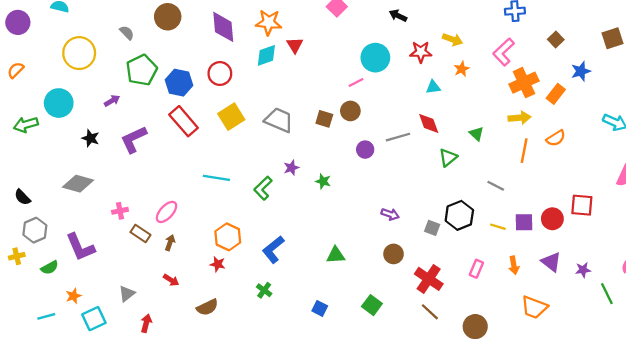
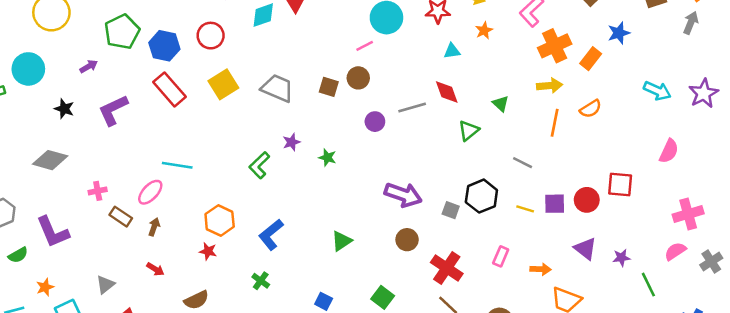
cyan line: (216, 178) -> (177, 165), moved
purple arrow: (390, 214) -> (403, 195), size x1.8
green triangle: (336, 255) -> (342, 241), turned -30
orange arrow: (514, 265) -> (541, 269), moved, turned -78

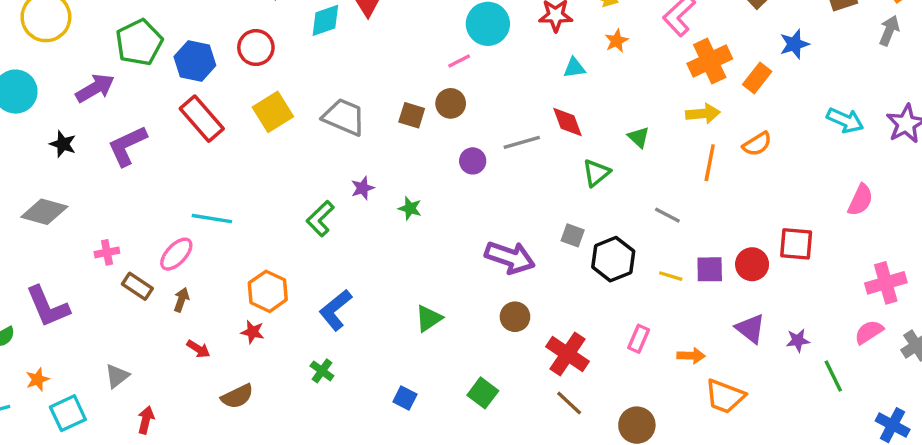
purple arrow: (89, 66) -> (95, 88), size x1.6
gray square: (451, 210) -> (573, 235), moved
red arrow: (155, 269) -> (198, 349), moved

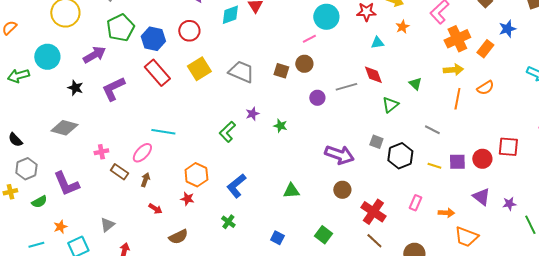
green triangle: (429, 318) -> (291, 191), turned 30

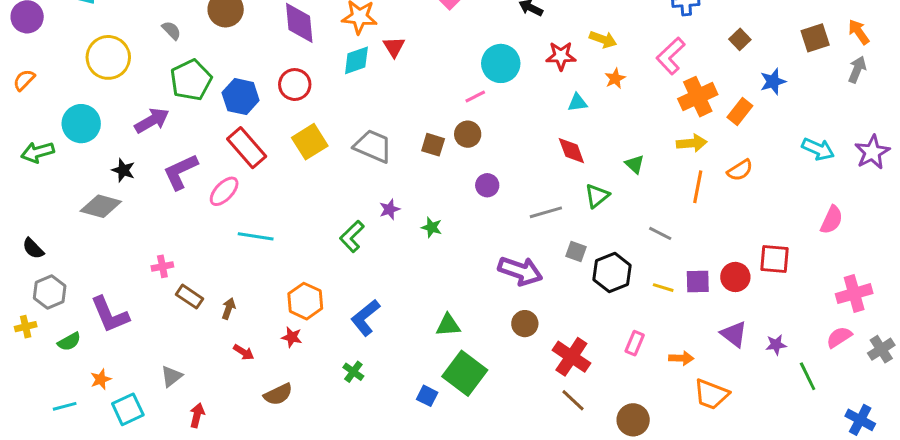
gray line: (346, 87) -> (546, 212), moved
gray diamond: (64, 128) -> (101, 206), moved
pink ellipse: (142, 153) -> (224, 191), moved
green square: (323, 235) -> (465, 373), moved, size x1.6

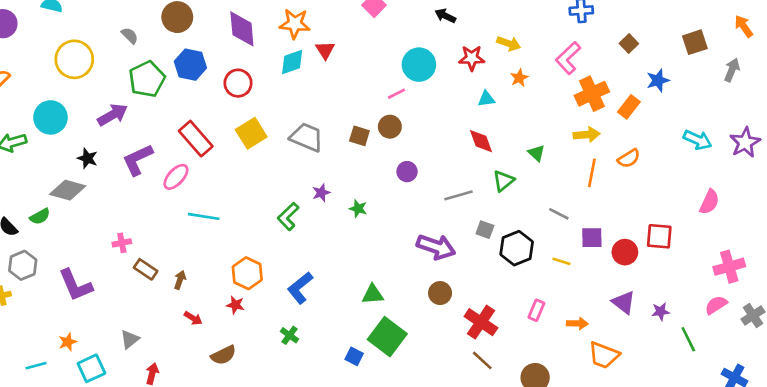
orange arrow: (859, 32) -> (744, 26), moved
blue hexagon: (241, 97) -> (190, 65), moved
purple square: (698, 282) -> (592, 238), moved
green semicircle: (69, 342) -> (40, 216), moved

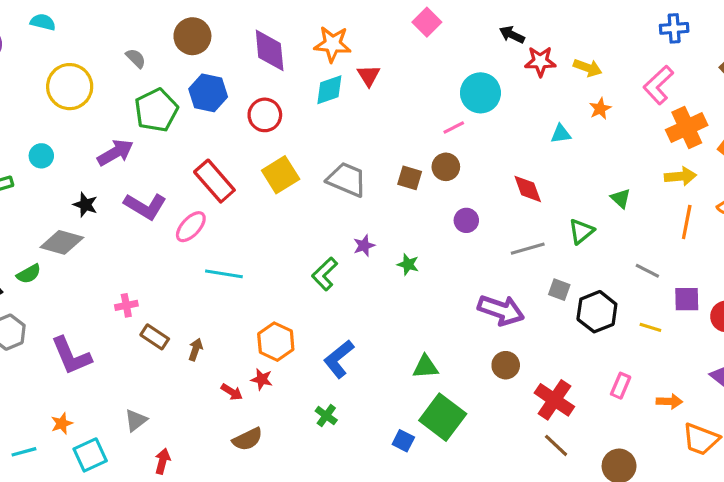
red star: (472, 58) -> (540, 61), moved
cyan circle: (50, 117) -> (41, 156), size x0.6
red diamond: (481, 141) -> (528, 189), moved
purple L-shape: (138, 160) -> (145, 206), turned -124
red arrow: (193, 318) -> (232, 392), moved

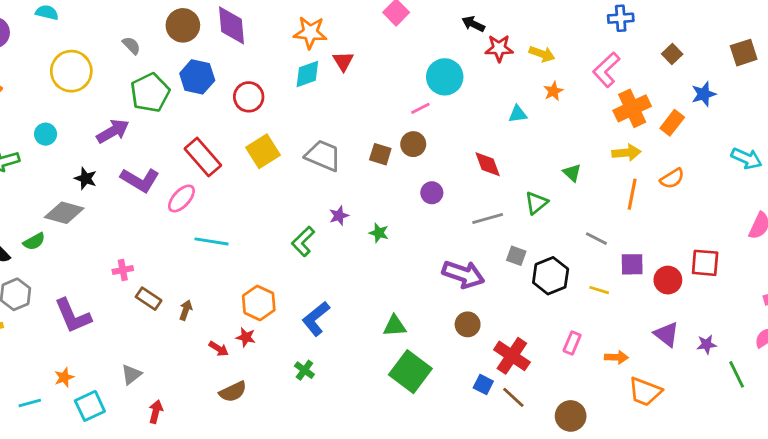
purple diamond: (270, 50) -> (232, 25), moved
blue square: (403, 441) -> (483, 384), moved

